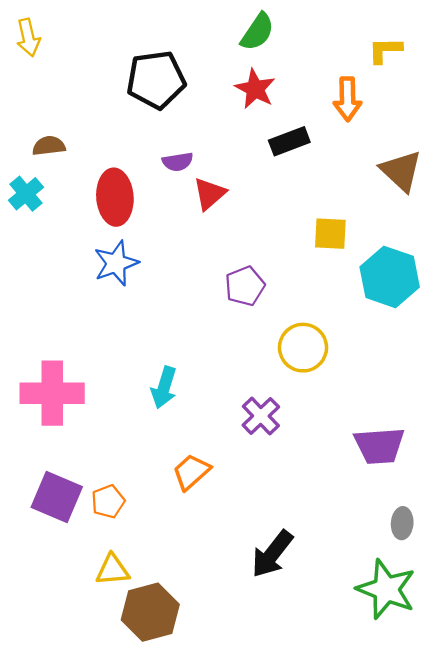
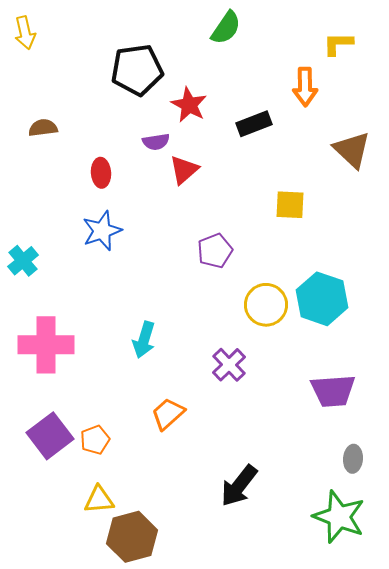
red star: (255, 89) -> (189, 105), moved
cyan cross: (26, 194) -> (23, 261), moved
red ellipse: (115, 197) -> (101, 173), size x0.6
cyan hexagon: (390, 277) -> (322, 299), moved
purple square: (57, 497) -> (50, 436), turned 30

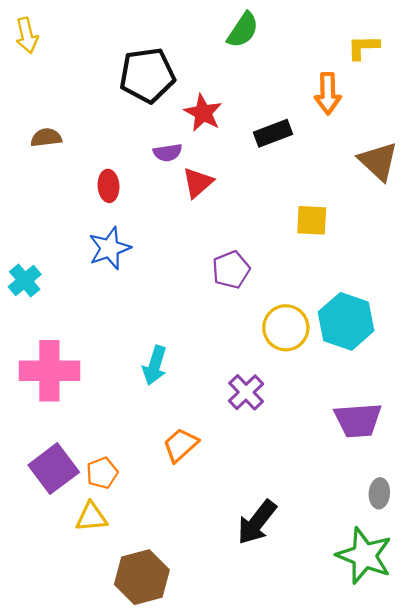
yellow triangle: (99, 500) -> (91, 517), moved

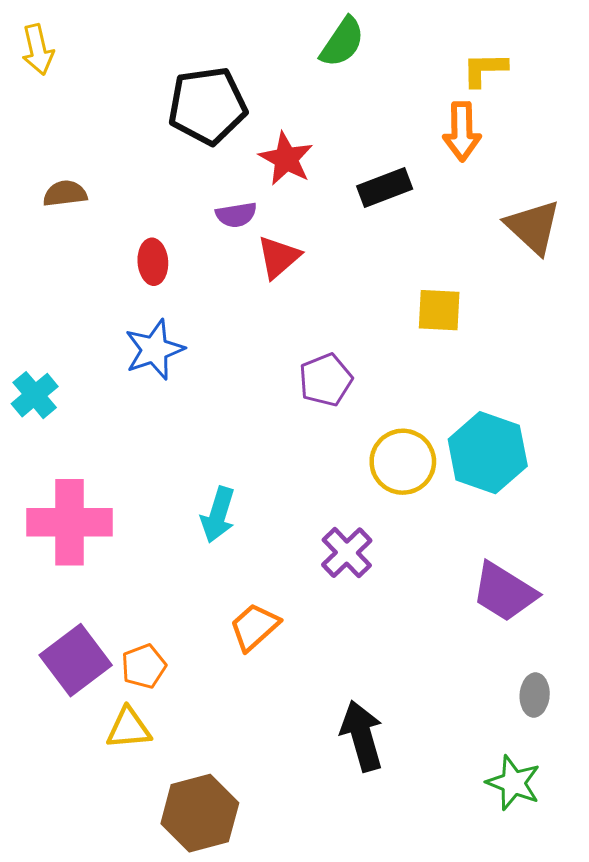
yellow L-shape: (363, 47) -> (485, 69), moved
purple trapezoid: (358, 420) -> (504, 592), turned 36
black arrow: (257, 522) -> (362, 736), turned 126
green star: (364, 556) -> (513, 783), size x0.7

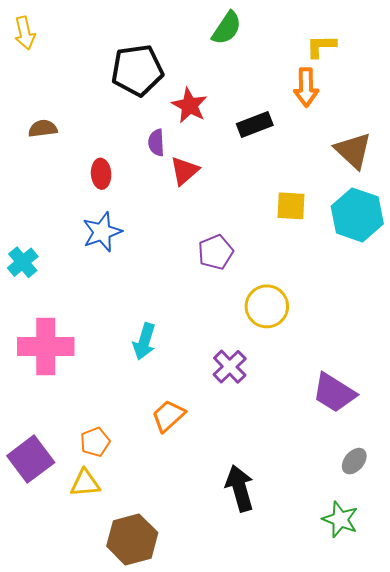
purple semicircle: (236, 215) -> (156, 143), turned 96
cyan hexagon: (488, 453) -> (357, 215), moved
purple square: (76, 660) -> (31, 459), moved
gray ellipse: (535, 695) -> (354, 461), turned 36

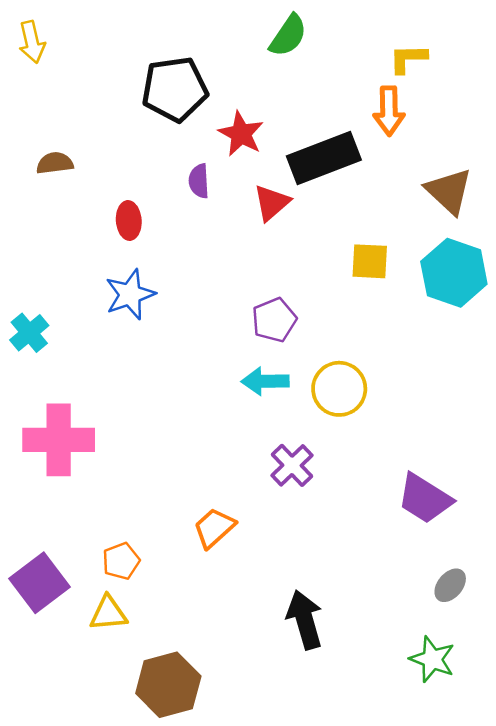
black rectangle: (255, 125) -> (324, 158), size x1.6
red triangle: (184, 171) -> (272, 203), moved
cyan arrow: (144, 342) -> (265, 381), moved, turned 72

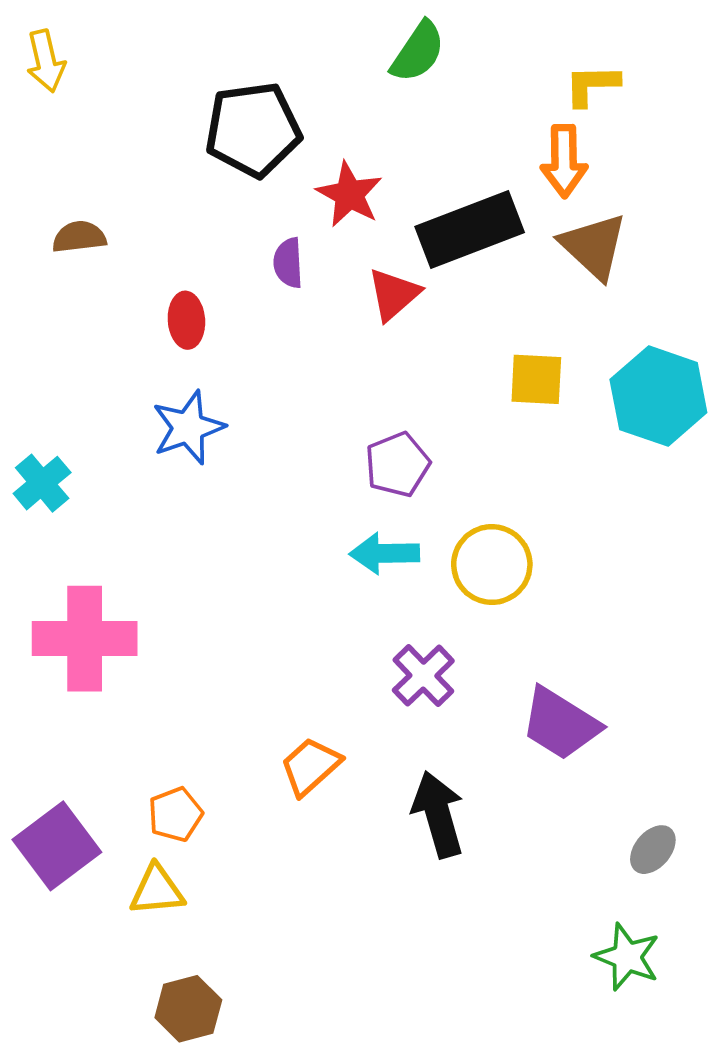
brown triangle: (449, 191) -> (594, 246), moved
purple trapezoid: (425, 499) -> (560, 724), moved
black arrow: (305, 620) -> (438, 814), moved
brown hexagon: (168, 685) -> (188, 1009), moved, size x0.7

